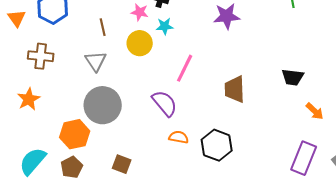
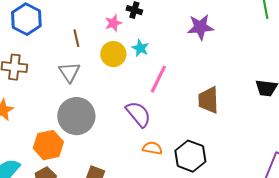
pink star: (140, 12) -> (113, 23), turned -30
cyan star: (165, 26) -> (140, 48), moved, turned 30

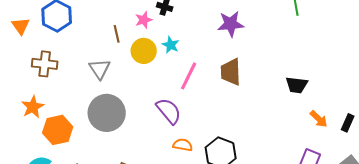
brown line: (76, 38) -> (117, 34), moved
brown trapezoid: (208, 100) -> (231, 72), moved
orange hexagon: (48, 145) -> (58, 130), moved

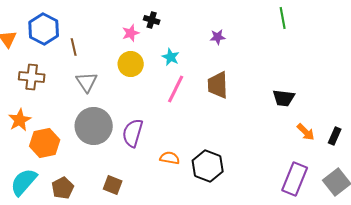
purple star: (231, 24) -> (218, 37), size x0.6
brown line: (117, 34) -> (74, 47), moved
cyan star: (171, 45) -> (171, 57), moved
purple semicircle: (169, 111) -> (133, 133), moved, turned -124

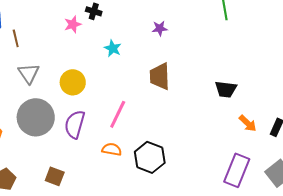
yellow circle: (131, 64) -> (73, 82), moved
pink line: (176, 89) -> (118, 114), moved

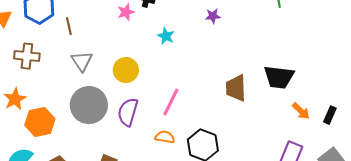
brown trapezoid: (160, 76) -> (236, 88), moved
black trapezoid: (226, 89) -> (279, 77), size x1.4

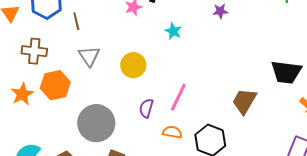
brown trapezoid: (236, 88) -> (244, 101), moved, turned 32
gray circle: (89, 105) -> (96, 123), moved
purple semicircle: (128, 112) -> (146, 108), moved, size x0.7
orange hexagon: (40, 122) -> (55, 85), moved

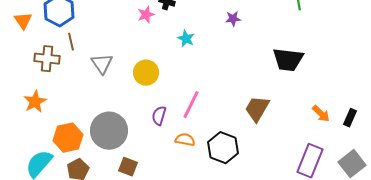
brown line: (76, 21) -> (71, 42), moved
black trapezoid: (286, 72) -> (288, 60), moved
orange hexagon: (55, 85) -> (68, 138), moved

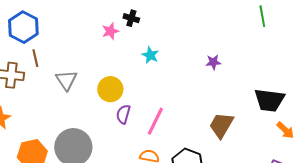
purple star: (233, 19) -> (213, 62), moved
black trapezoid: (288, 60) -> (269, 100), moved
purple semicircle: (159, 116) -> (123, 114), moved

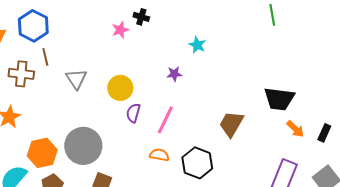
cyan star: (150, 55) -> (197, 45), moved
purple star: (213, 62) -> (174, 74), moved

